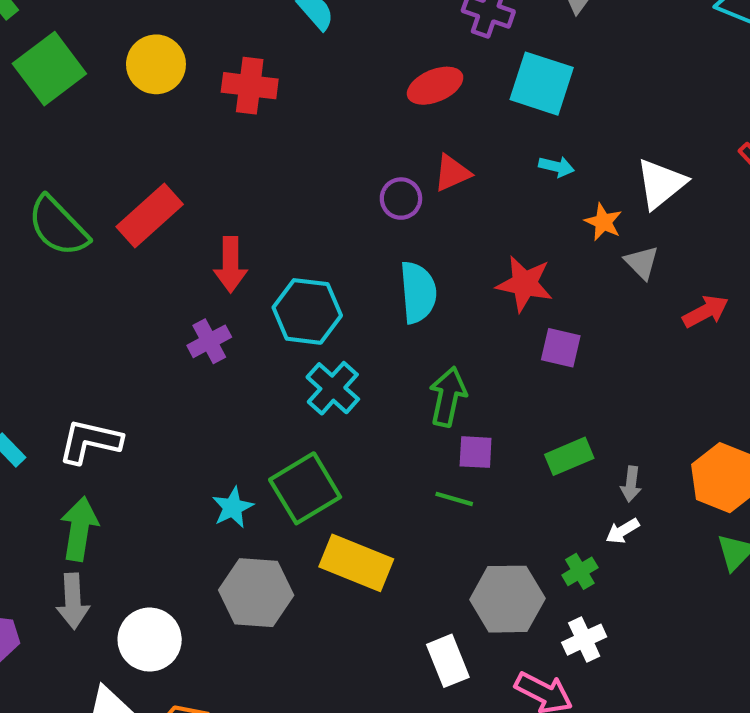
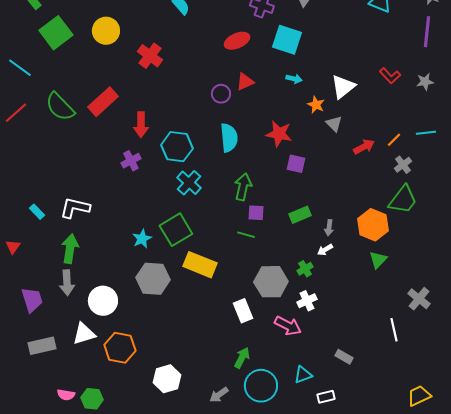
red cross: (250, 86) -> (150, 56), moved, turned 30

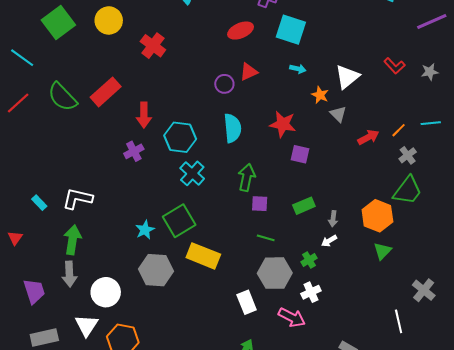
purple line: (427, 32) -> (432, 21), turned 60
green line: (246, 235) -> (266, 238), moved
white triangle: (84, 334) -> (87, 325), turned -40

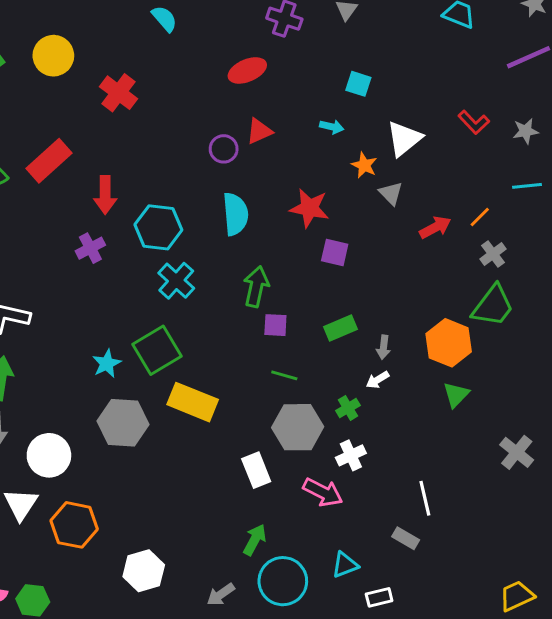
cyan square: (291, 30) -> (358, 84), moved, size x0.6
cyan line: (431, 123) -> (527, 186), moved
white line: (399, 321) -> (425, 498), moved

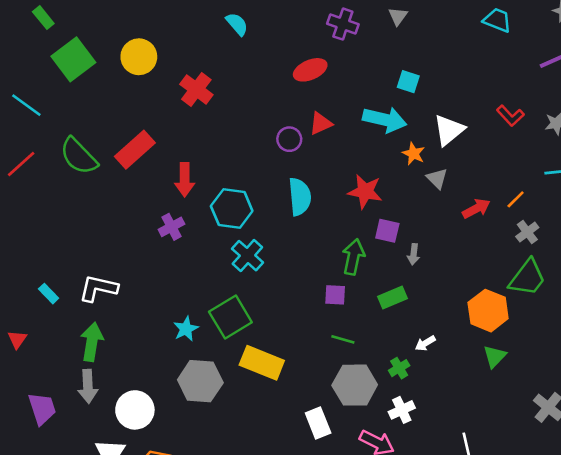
cyan arrow: (332, 127) -> (385, 120), size x2.0
green arrow: (256, 287) -> (353, 257), moved
gray arrow: (383, 347) -> (414, 254), moved

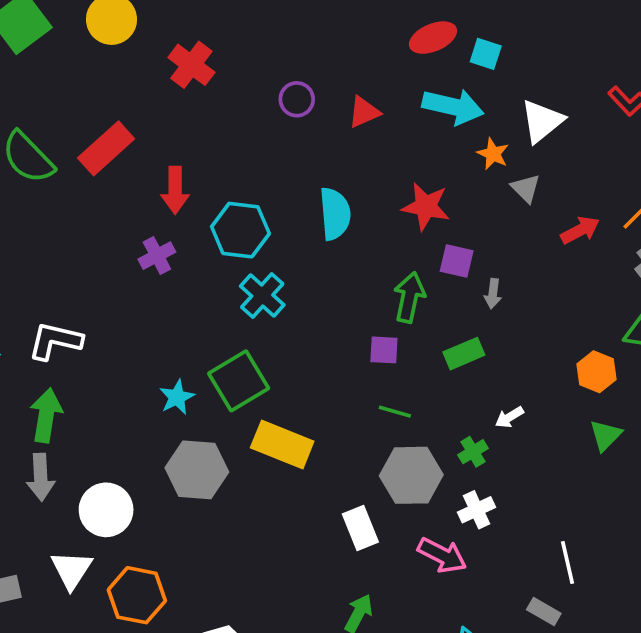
red ellipse: (310, 70) -> (433, 38), moved
purple circle: (289, 139) -> (297, 99), moved
orange hexagon: (488, 311) -> (596, 372), size x0.7

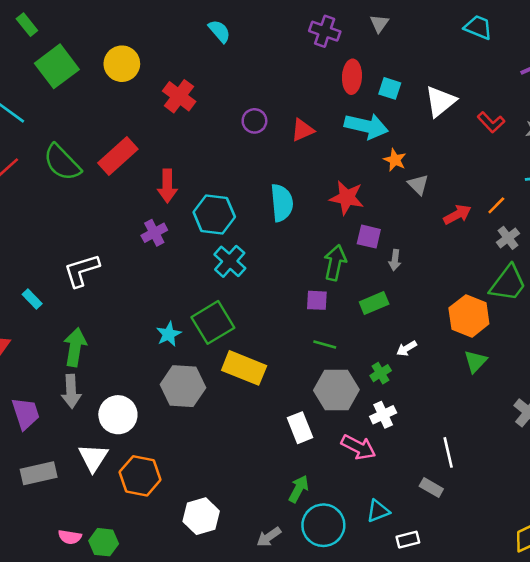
red ellipse: (433, 38) -> (352, 77), turned -64
white triangle: (542, 121) -> (440, 101), moved
white L-shape: (55, 341) -> (82, 270), moved, turned -30
orange hexagon: (596, 372) -> (469, 316), size x1.4

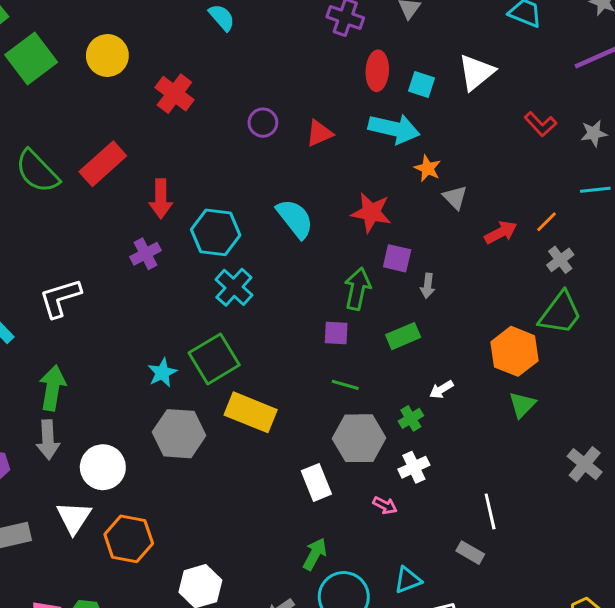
white triangle: (440, 101) -> (476, 72), moved
cyan semicircle: (282, 203) -> (295, 219), turned -33
pink arrow: (358, 447) -> (385, 505), size x0.6

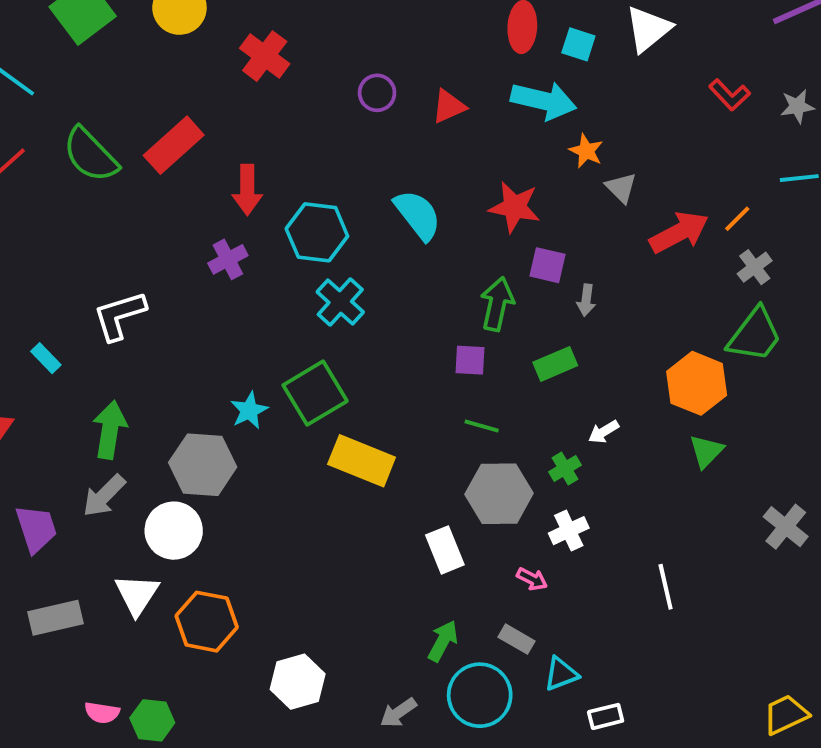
red arrow: (501, 232) -> (679, 232), size x1.4
gray hexagon: (179, 434) -> (203, 465), moved
gray arrow: (48, 440) -> (104, 496), turned 48
gray rectangle: (470, 553) -> (516, 639), moved

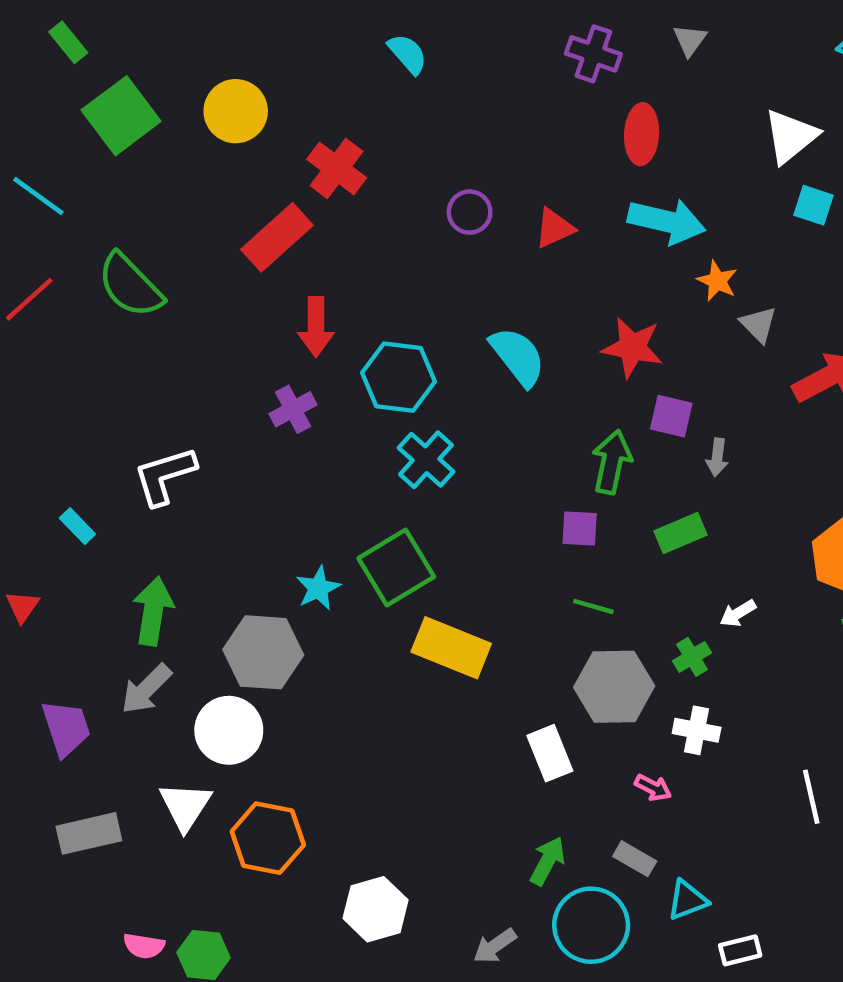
cyan square: (578, 44) -> (814, 205), moved
red rectangle: (174, 145) -> (277, 237), moved
white cross: (569, 531) -> (697, 730), turned 36

